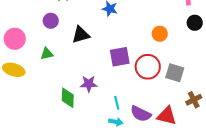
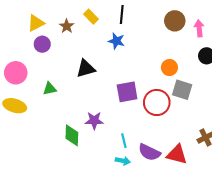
purple circle: (51, 21) -> (42, 44), moved
gray square: (175, 73) -> (182, 90), moved

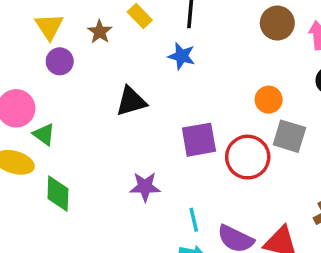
yellow triangle: (36, 23) -> (49, 27), turned -36
green triangle: (50, 89) -> (44, 134), moved, turned 48
green diamond: (72, 135) -> (58, 194), moved

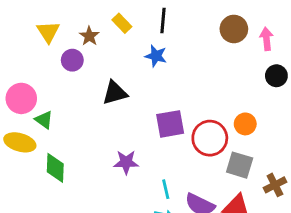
purple circle: (60, 61) -> (72, 60), moved
orange circle: (269, 100) -> (245, 124), moved
gray square: (289, 136) -> (240, 165), moved

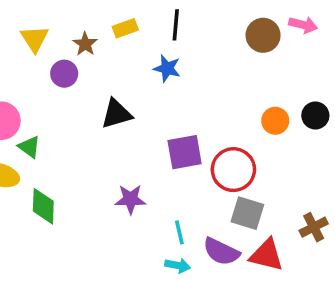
yellow rectangle: (122, 23) -> (125, 28), turned -66
pink arrow: (266, 39) -> (303, 25), moved, turned 110
black circle: (276, 76) -> (315, 115), moved
orange circle: (245, 124) -> (275, 121), moved
gray square: (240, 165) -> (247, 213), moved

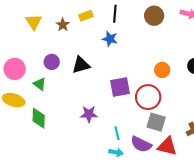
brown circle: (263, 35) -> (154, 16), moved
purple circle: (64, 74) -> (52, 62), moved
orange circle: (275, 121) -> (162, 70), moved
green triangle: (29, 147) -> (40, 84), moved

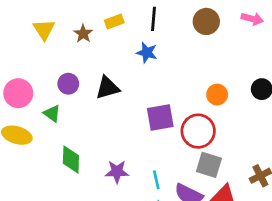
purple star: (89, 114) -> (117, 172), moved
green diamond: (39, 118) -> (71, 159), moved

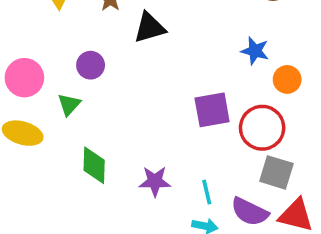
blue star: (147, 53) -> (255, 51), moved
black triangle: (108, 88) -> (150, 28), moved
green triangle: (52, 113) -> (69, 104), turned 36

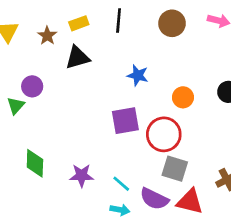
blue star: (255, 51) -> (138, 75), moved
green triangle: (69, 104) -> (16, 106), moved
cyan line: (207, 192) -> (121, 184), turned -36

